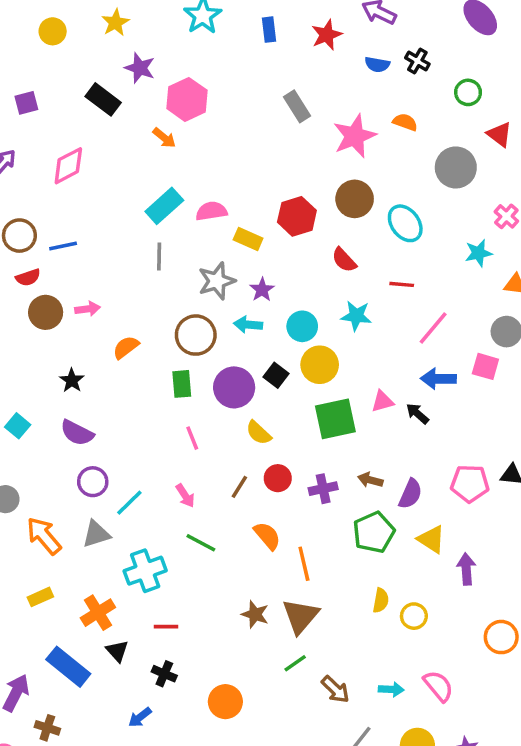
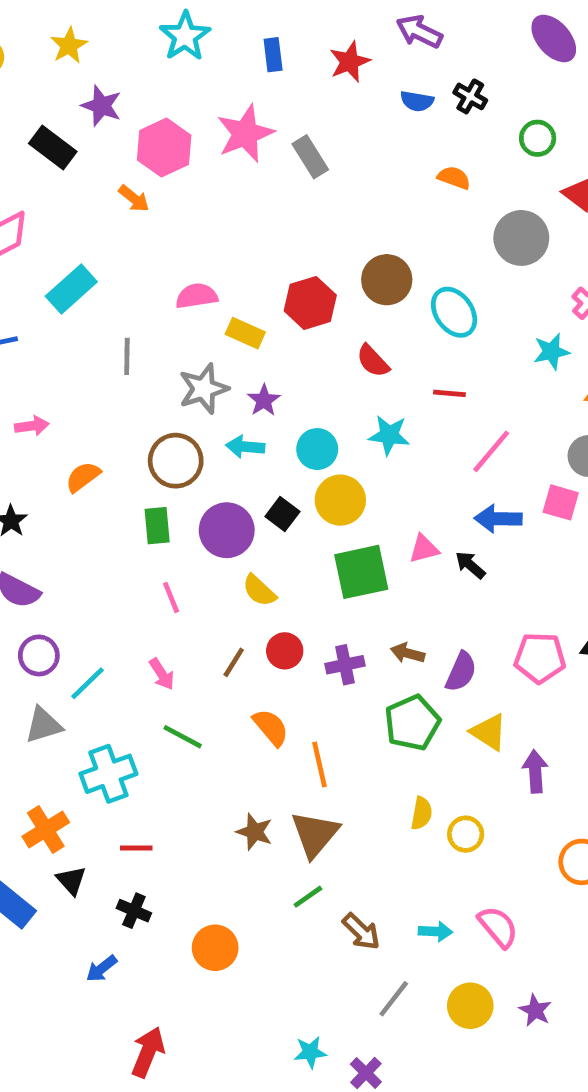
pink star: (355, 136) -> (245, 134), moved
cyan rectangle: (164, 206) -> (71, 289), moved

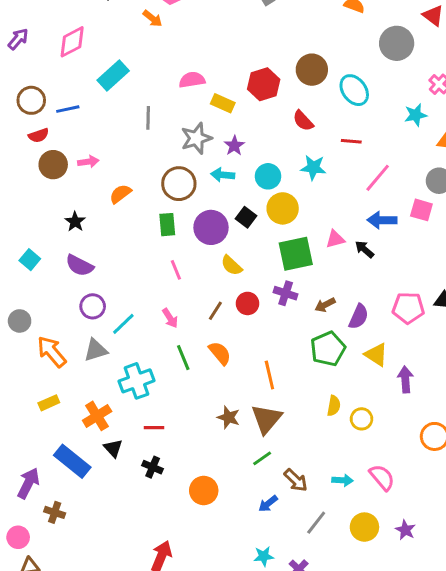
brown arrow: (408, 653) -> (325, 305), turned -42
purple cross: (345, 665) -> (286, 293), moved, turned 30
orange semicircle: (271, 727) -> (220, 353), moved
green line: (183, 737) -> (183, 358), turned 40
blue arrow: (101, 969) -> (268, 504), moved

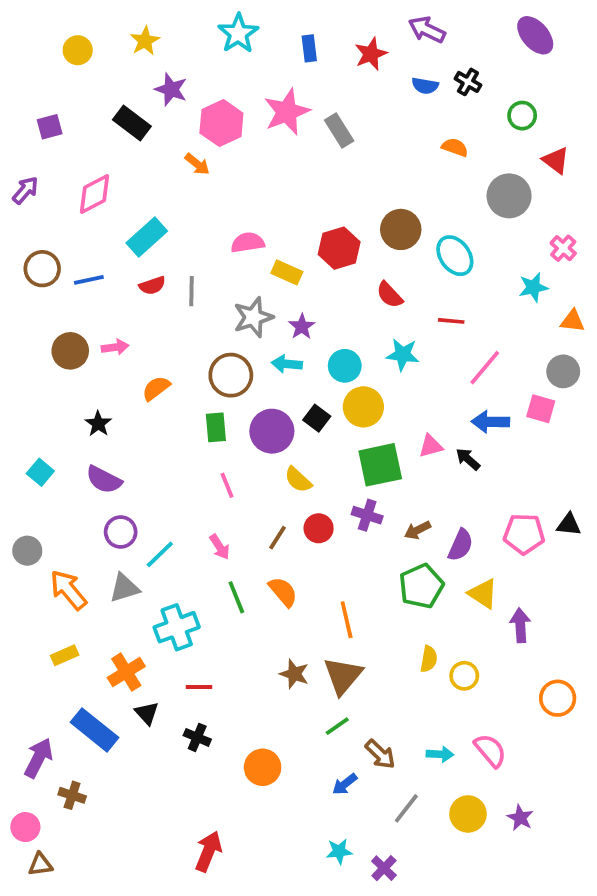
red semicircle: (39, 135) -> (152, 285), moved

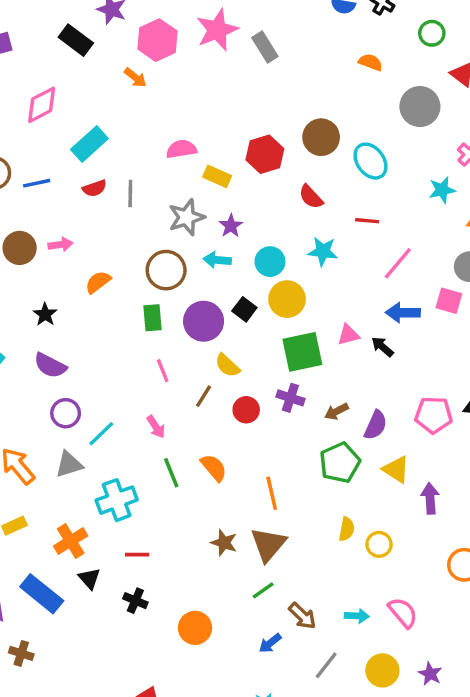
brown line: (277, 538) -> (204, 396), moved

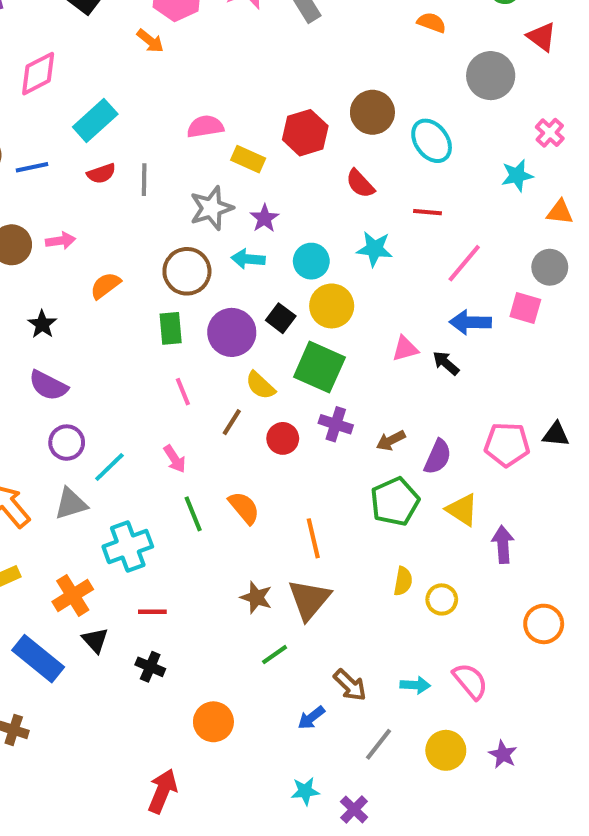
green square: (302, 352) -> (319, 367), moved, turned 36
green line: (263, 590) -> (275, 655), moved
orange circle: (195, 628) -> (213, 722), moved

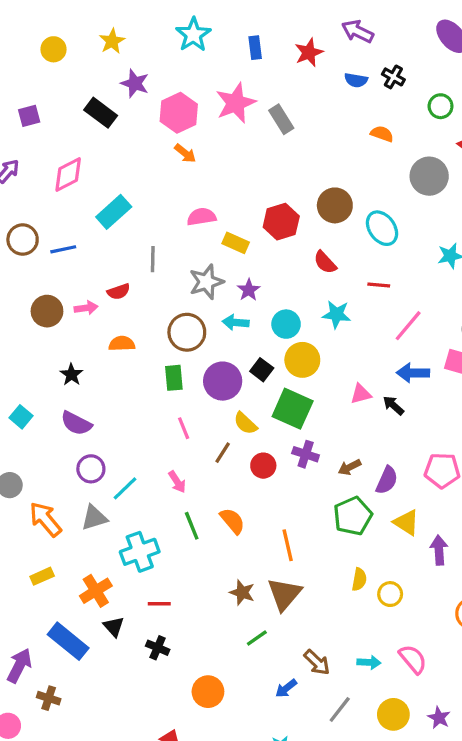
orange arrow: (150, 41) -> (185, 153), moved
red semicircle: (101, 173) -> (119, 292), moved
orange semicircle: (105, 286) -> (122, 344), turned 35

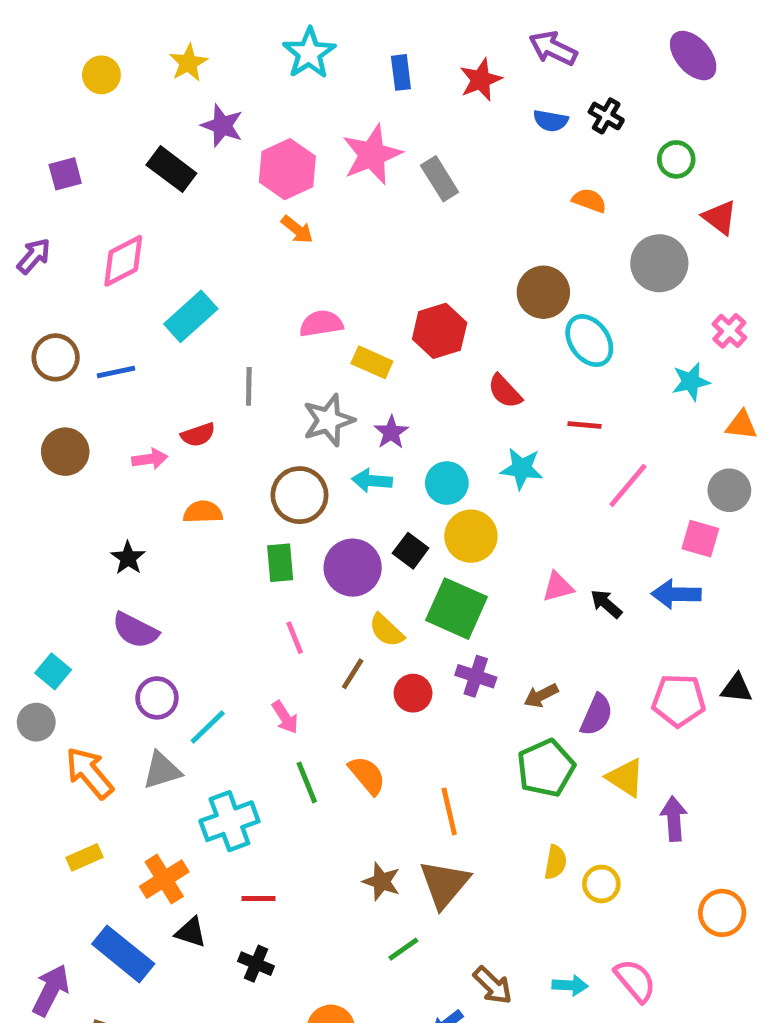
brown circle: (335, 205) -> (543, 292), moved
brown circle: (47, 311) -> (65, 452), moved
blue arrow: (413, 373) -> (676, 594), moved
cyan square: (21, 417) -> (53, 671), moved
black triangle: (114, 627) -> (191, 932), turned -30

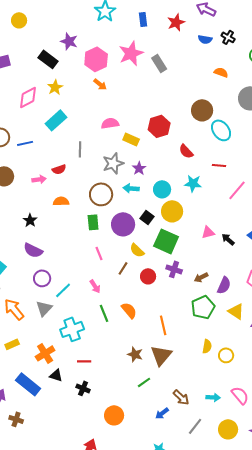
yellow star: (188, 63) -> (55, 87), moved
gray triangle: (162, 770) -> (44, 308), turned -30

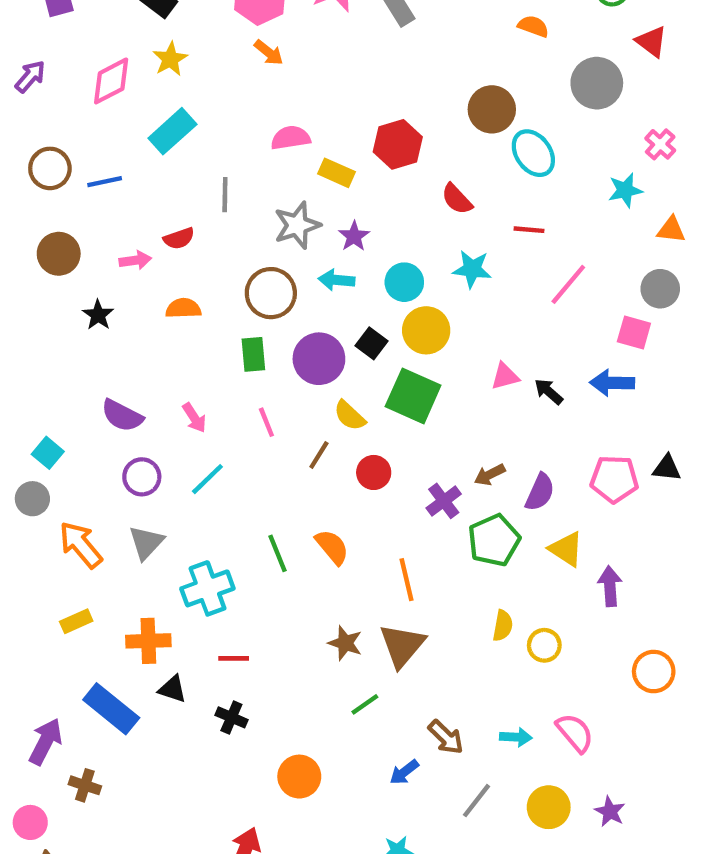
black star: (30, 220) -> (98, 315), moved
purple cross: (174, 269) -> (444, 501), moved, turned 35
pink arrow: (95, 286) -> (194, 418), moved
cyan line: (63, 290) -> (207, 479), moved
orange cross: (45, 353) -> (148, 641), turned 30

